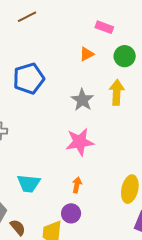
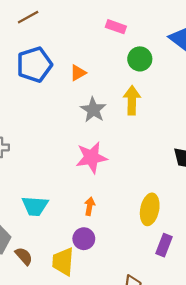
orange triangle: (87, 54) -> (78, 73), moved
blue pentagon: (29, 79) -> (34, 65), moved

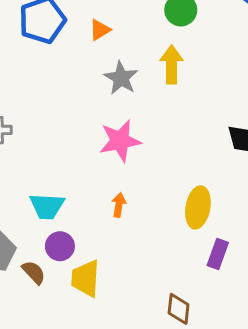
purple circle: (84, 239) -> (60, 246), moved

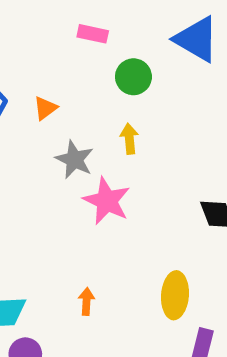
yellow arrow: (172, 65) -> (129, 139), size x0.7
pink star: (120, 141) -> (107, 201), moved, turned -30

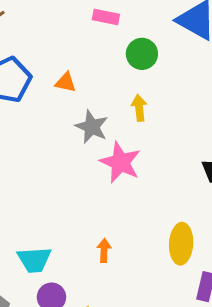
orange triangle: (45, 108) -> (66, 82), turned 50

